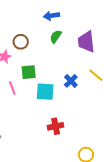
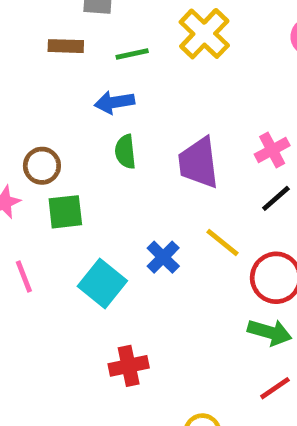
green semicircle: (56, 36) -> (125, 152), turned -40
green square: (29, 72) -> (65, 212), moved
cyan square: (45, 92) -> (102, 283), turned 36

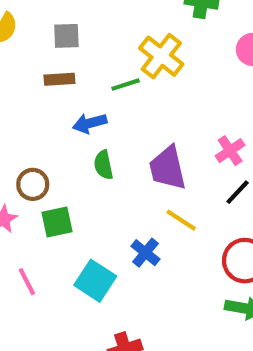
brown rectangle: (66, 46) -> (59, 79), moved
green line: (132, 54) -> (126, 85), moved
yellow line: (223, 243) -> (181, 220), moved

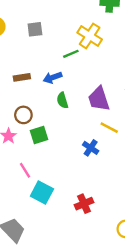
brown rectangle: (59, 79) -> (22, 77), moved
cyan square: (95, 281) -> (42, 193), moved

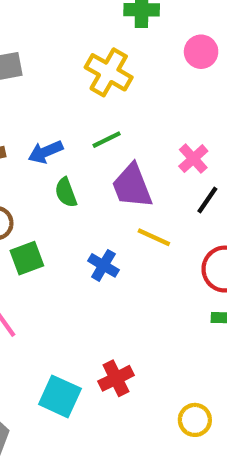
green line: (71, 54) -> (107, 140), moved
blue cross: (91, 148) -> (103, 265), moved
cyan square: (42, 193) -> (60, 396), moved

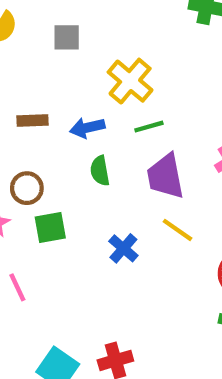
yellow cross: (109, 72) -> (130, 81), moved

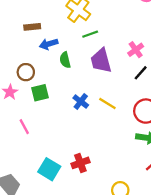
brown rectangle: (33, 121) -> (32, 27), moved
blue arrow: (87, 128) -> (49, 44), moved
yellow line: (177, 230) -> (107, 103), moved

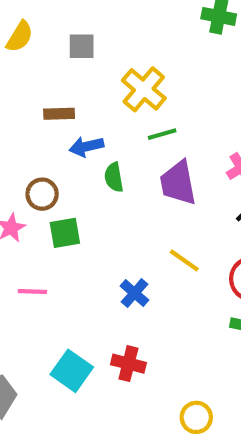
blue cross: (81, 102) -> (134, 293), moved
pink line: (24, 127) -> (32, 292), turned -63
red cross: (80, 163) -> (128, 364), turned 30

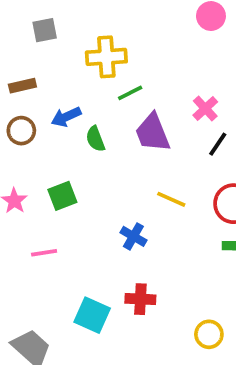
yellow cross: (144, 89) -> (106, 57), turned -33
brown rectangle: (59, 114) -> (22, 86), moved
brown circle: (42, 194) -> (21, 131), moved

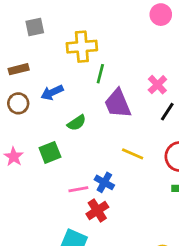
green line: (130, 93) -> (100, 74), turned -48
green semicircle: (95, 139) -> (77, 123), moved, turned -102
pink line: (44, 253) -> (78, 189), moved
red cross: (140, 299) -> (97, 210), moved, turned -35

